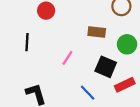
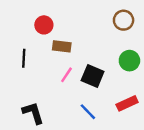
brown rectangle: (97, 32) -> (62, 46), moved
black square: (106, 67) -> (93, 76), moved

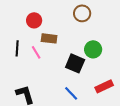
brown circle: (124, 20) -> (82, 13), moved
green circle: (129, 61) -> (93, 49), moved
pink line: (66, 75) -> (36, 52), moved, turned -64

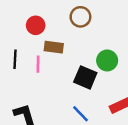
brown circle: (82, 13) -> (80, 17), moved
pink line: (36, 52) -> (38, 64), turned 32

